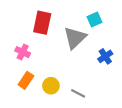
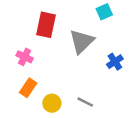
cyan square: (94, 19) -> (104, 12), moved
yellow circle: (51, 86) -> (52, 103), moved

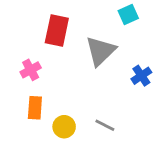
pink cross: (25, 57) -> (31, 70), turned 35
orange rectangle: (28, 88) -> (35, 108), turned -30

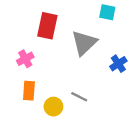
cyan square: (128, 14) -> (107, 12), turned 35
gray line: (105, 125) -> (79, 97), moved

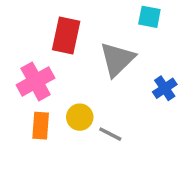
pink cross: (25, 59) -> (36, 81), size x1.5
yellow circle: (53, 107) -> (80, 117), moved

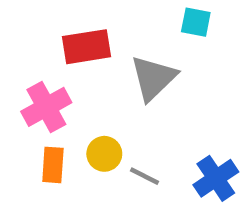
red rectangle: (66, 36) -> (86, 47), turned 69
blue cross: (165, 88) -> (216, 178), moved, size x1.4

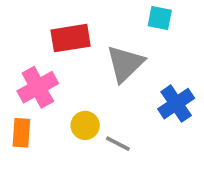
orange rectangle: (53, 165) -> (21, 133), moved
blue cross: (216, 178) -> (176, 104), moved

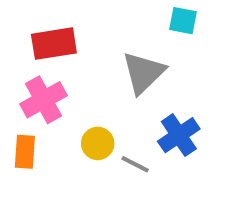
red rectangle: (71, 38) -> (54, 44), moved
blue cross: (176, 104) -> (179, 135), moved

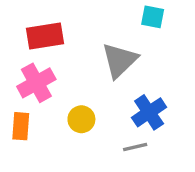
gray line: (135, 164) -> (135, 147), moved, turned -40

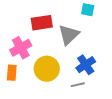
red rectangle: (45, 36) -> (42, 23), moved
yellow circle: (81, 119) -> (47, 69), size x1.6

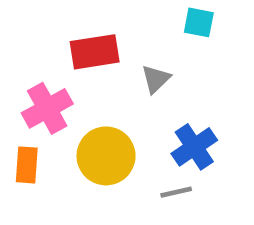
gray triangle: (69, 35) -> (156, 79), size x0.6

